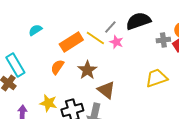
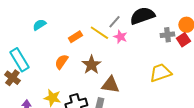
orange rectangle: (71, 42) -> (75, 37), size x0.6
brown triangle: (106, 90) -> (110, 85), turned -30

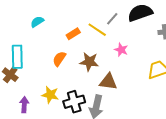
pink star: (120, 37) -> (121, 50), moved
cyan rectangle: (19, 60) -> (17, 57), turned 30
brown star: (91, 65) -> (89, 62), turned -30

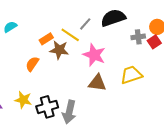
pink star: (121, 50) -> (94, 55), size x1.6
brown star: (89, 62) -> (59, 50), moved
brown triangle: (108, 82) -> (97, 83), moved

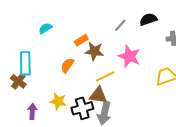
black semicircle: (113, 18) -> (148, 19), size x0.7
yellow line: (70, 35) -> (105, 76), moved, turned -60
brown triangle: (97, 83) -> (98, 95), moved

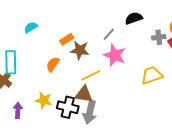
gray line: (120, 25) -> (109, 34), moved
black cross: (82, 108) -> (68, 107), turned 30

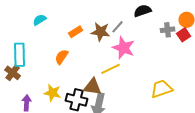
brown star: (80, 50) -> (101, 32), moved
yellow line: (91, 75) -> (111, 69), moved
yellow trapezoid: (152, 75) -> (162, 89), moved

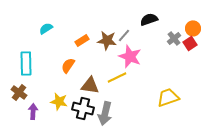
gray cross: (168, 30) -> (174, 38), turned -32
brown cross: (13, 73) -> (19, 92), moved
brown triangle: (93, 87) -> (90, 85), moved

